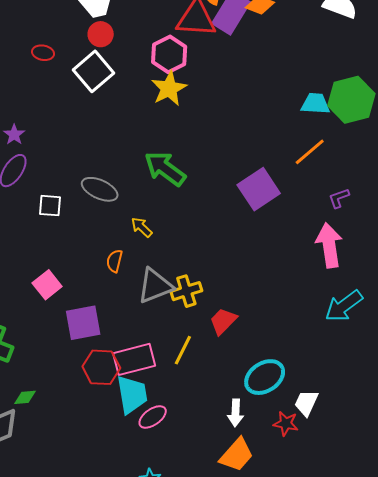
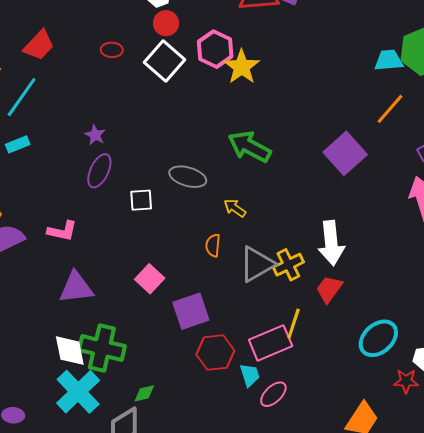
pink hexagon: (169, 54) -> (215, 49), moved
pink rectangle: (134, 359) -> (271, 343), moved
cyan trapezoid: (132, 395) -> (250, 375), size x0.6
white arrow: (236, 413) -> (331, 243), moved, size x1.6

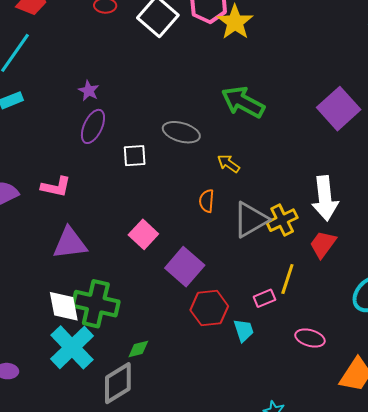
purple square: (191, 311) -> (185, 267), turned -30
pink rectangle: (271, 343) -> (264, 298), size x0.5
pink ellipse: (273, 394) -> (310, 338), moved, turned 60

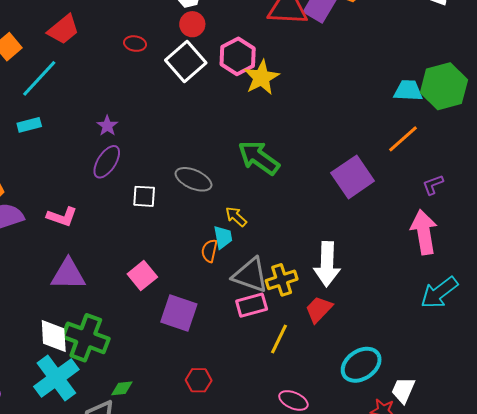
gray triangle: (251, 220) -> (250, 275), turned 42
purple square: (185, 267) -> (179, 313), turned -30
pink rectangle: (264, 298) -> (252, 305), moved, size x1.4
red hexagon: (209, 308) -> (199, 380), moved, size x0.7
cyan trapezoid: (244, 330) -> (223, 237), moved

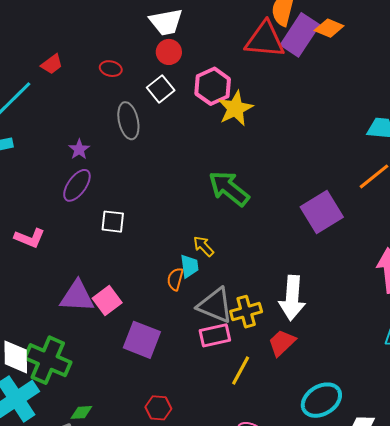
red trapezoid: (63, 29) -> (52, 64), moved, size x0.7
white square: (186, 62) -> (161, 89), size x0.7
gray ellipse: (194, 179) -> (128, 121), moved, turned 51
purple triangle: (68, 274) -> (77, 296), moved

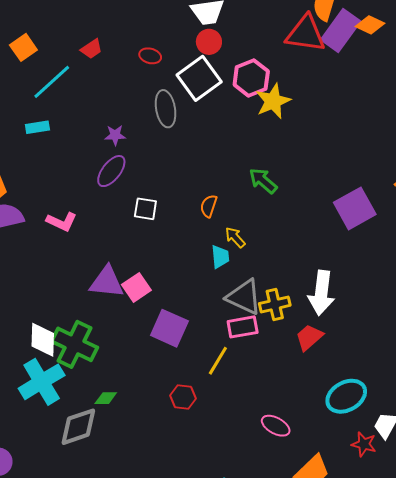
white square: (161, 89) -> (199, 78), size x1.6
purple star: (79, 149) -> (115, 135), turned 30
green arrow: (229, 188) -> (263, 181), size x0.7
orange semicircle: (175, 279) -> (209, 206), moved
yellow line: (241, 371) -> (218, 361), moved

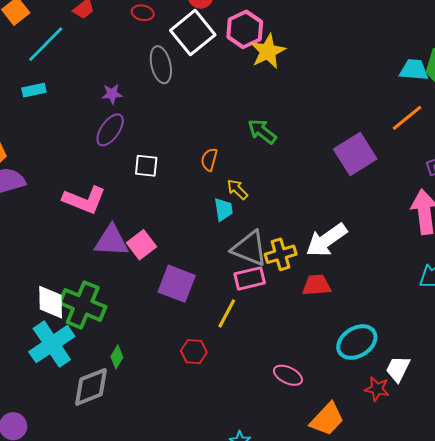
pink L-shape: (62, 222) -> (84, 200), moved, size x1.4
white arrow: (321, 293) -> (326, 240), turned 51
red trapezoid: (309, 337) -> (317, 285), turned 40
green diamond: (106, 398) -> (117, 357), turned -55

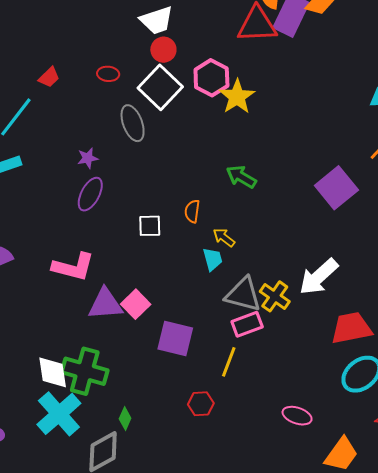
white square: (146, 166) -> (150, 226), moved
yellow cross: (281, 254) -> (275, 296), turned -32
red trapezoid: (317, 285) -> (351, 328), moved, size x1.4

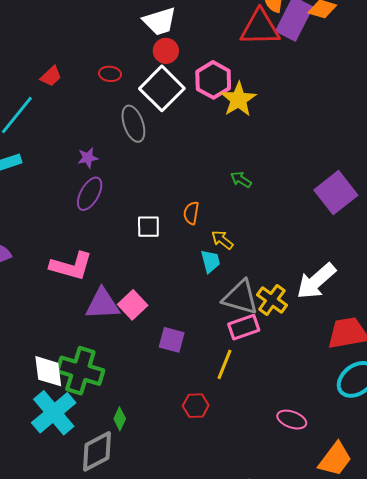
green arrow: (241, 177) -> (241, 180), size x0.7
purple square: (175, 338) -> (172, 340), size x0.7

